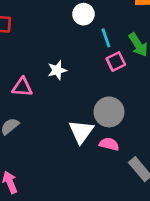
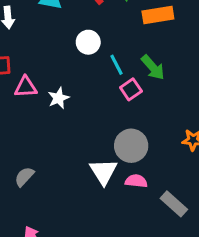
white star: (57, 70) -> (59, 98), moved
pink triangle: (22, 87) -> (26, 87), moved

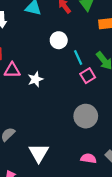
white triangle: (103, 172) -> (39, 153), moved
pink semicircle: (136, 181) -> (88, 158), moved

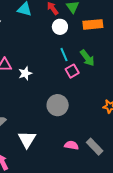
white circle: (59, 40) -> (60, 27), moved
gray circle: (86, 116) -> (58, 105), moved

